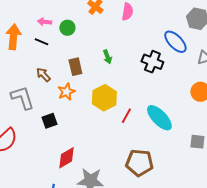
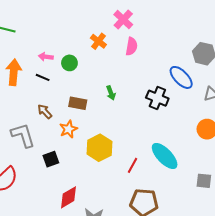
brown rectangle: (75, 67) -> (78, 103), turned -66
yellow hexagon: (104, 98) -> (99, 148), moved
red line: (126, 116) -> (133, 165), moved

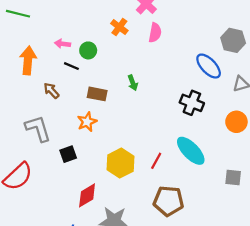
black line: (43, 77) -> (71, 66), moved
black cross: (157, 98) -> (192, 103), moved
brown arrow: (45, 112) -> (51, 91), moved
yellow hexagon: (99, 148) -> (120, 163), moved

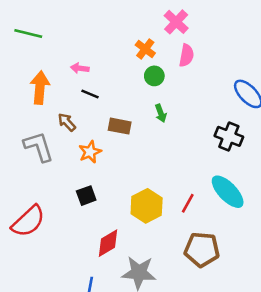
green circle: (88, 50) -> (154, 76), moved
orange star: (87, 122) -> (90, 152), moved
gray L-shape: (38, 128) -> (39, 147), moved

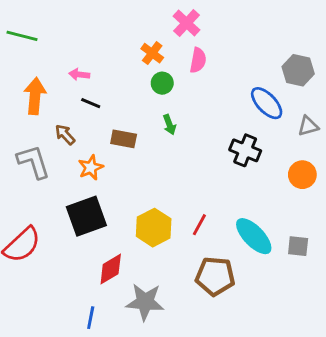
cyan ellipse: (228, 192) -> (254, 236), moved
black square: (86, 196) -> (86, 216), size x1.8

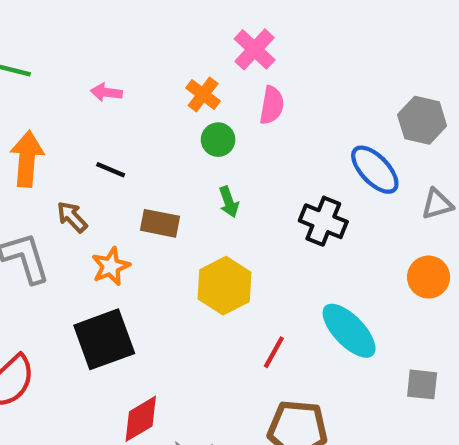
pink arrow: (79, 75) -> (106, 92), moved
black cross: (245, 150) -> (323, 221), moved
yellow hexagon: (154, 228) -> (224, 286), moved
cyan ellipse: (254, 236) -> (349, 331), moved

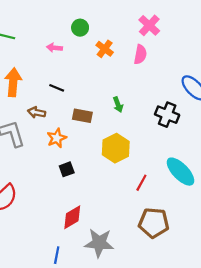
pink cross: (255, 49) -> (149, 25), moved
green circle: (218, 140) -> (80, 28), moved
brown arrow: (72, 217) -> (37, 112), turned -36
black square: (104, 339) -> (67, 169), moved, size x0.5

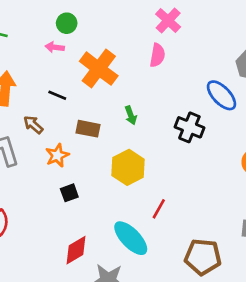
green circle: (80, 28) -> (67, 23), moved
orange cross: (105, 49) -> (99, 69), moved, size x1.8
brown arrow: (37, 112) -> (33, 125), turned 30
cyan ellipse: (180, 172) -> (131, 238), moved
brown pentagon: (154, 223) -> (203, 257), moved

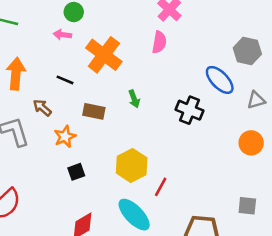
yellow hexagon: (128, 167) -> (132, 165), moved

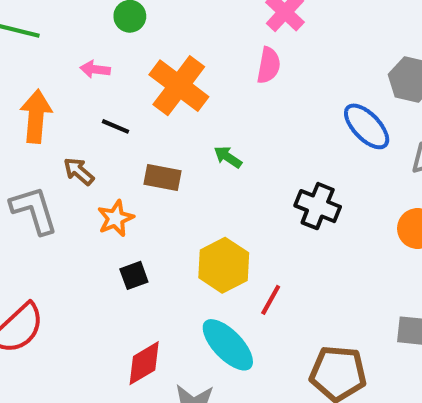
pink arrow: (62, 35) -> (95, 69), moved
green arrow: (134, 99) -> (228, 157), turned 144
black cross: (189, 110) -> (318, 206), moved

